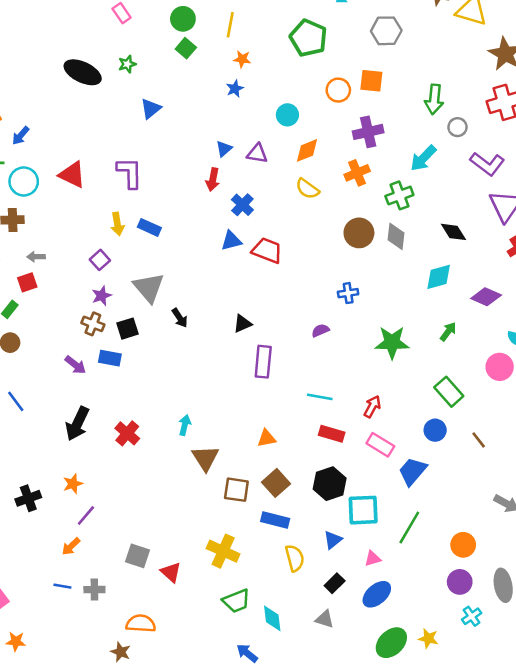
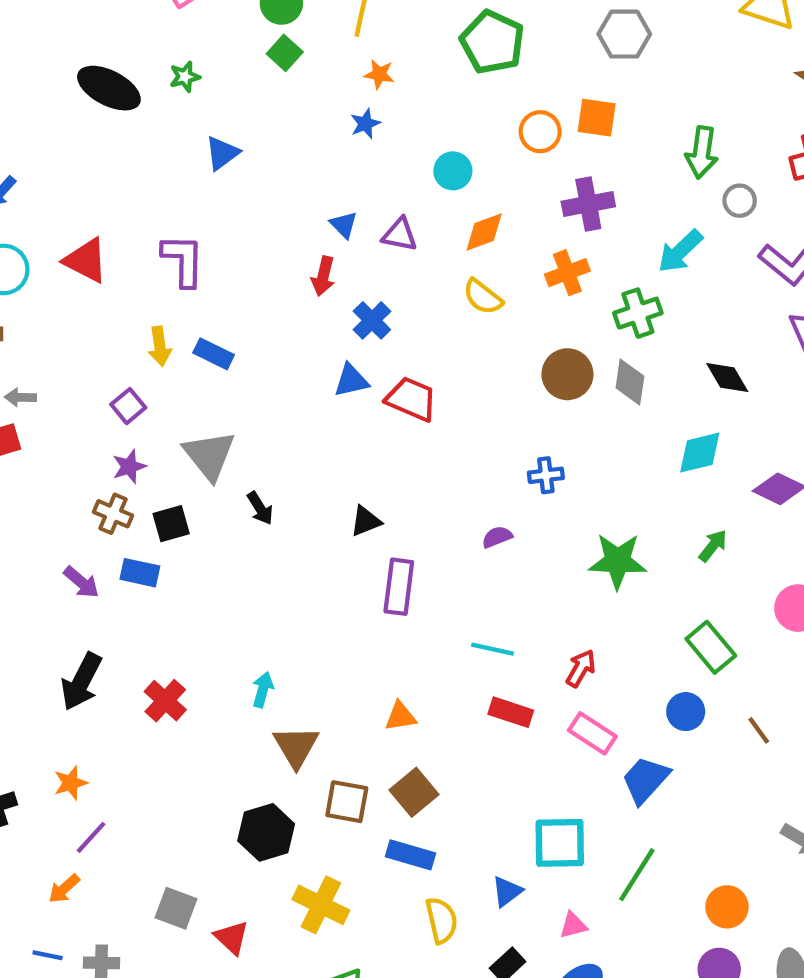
blue triangle: (224, 149) -> (344, 225), turned -36
black hexagon: (330, 484) -> (266, 832), moved

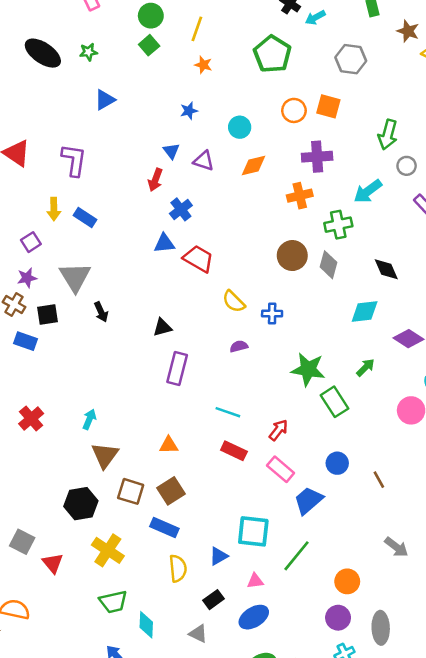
blue star: (365, 124) -> (189, 111), moved
yellow semicircle: (483, 297) -> (234, 301), moved
green rectangle: (711, 647) -> (334, 402), moved

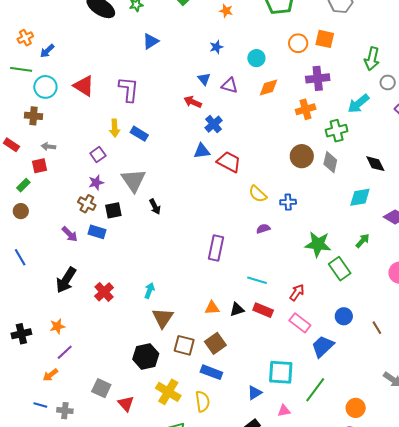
red arrow: (155, 180) -> (193, 102), turned 96
black triangle: (162, 327) -> (237, 309), moved
yellow semicircle: (178, 568) -> (202, 401), moved

